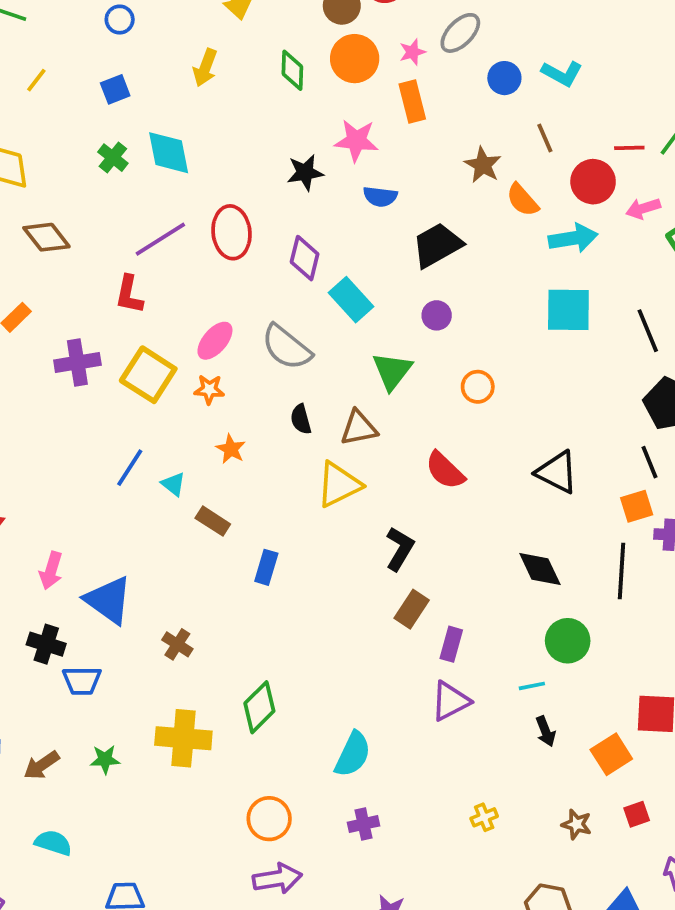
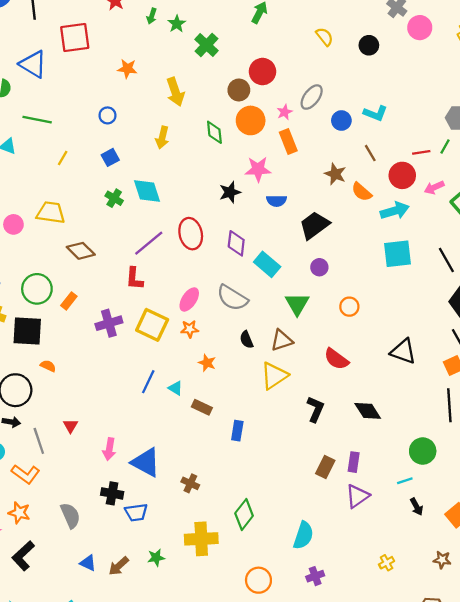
black diamond: (540, 569) -> (368, 411), moved
brown rectangle: (412, 609) -> (325, 467), moved

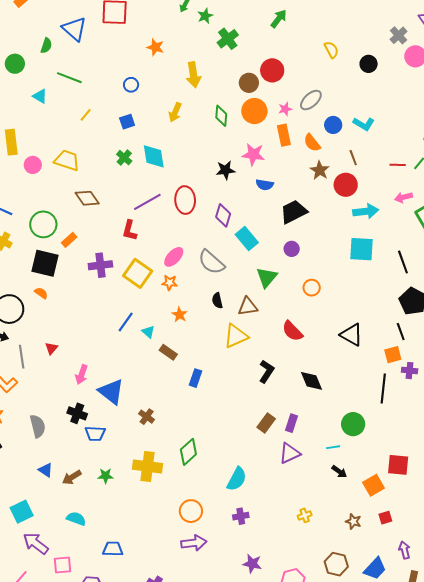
red circle: (402, 175) -> (346, 185), moved
orange semicircle: (362, 192) -> (312, 143), moved
black square: (27, 331) -> (45, 263), moved
black arrow: (417, 507) -> (339, 471), turned -35

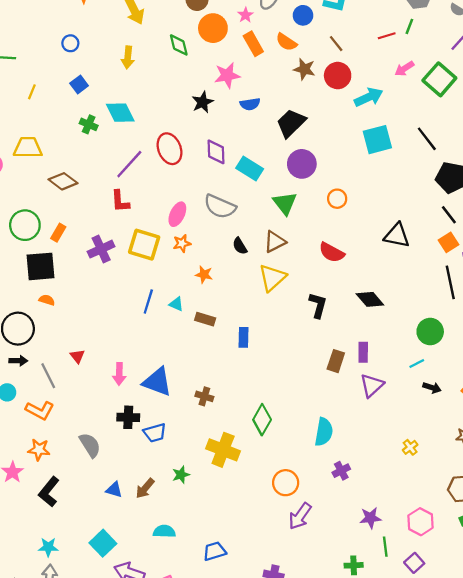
purple circle: (292, 249) -> (302, 164), size x1.6
yellow cross: (148, 466) -> (223, 450), turned 32
purple arrow: (194, 543) -> (300, 516), turned 150

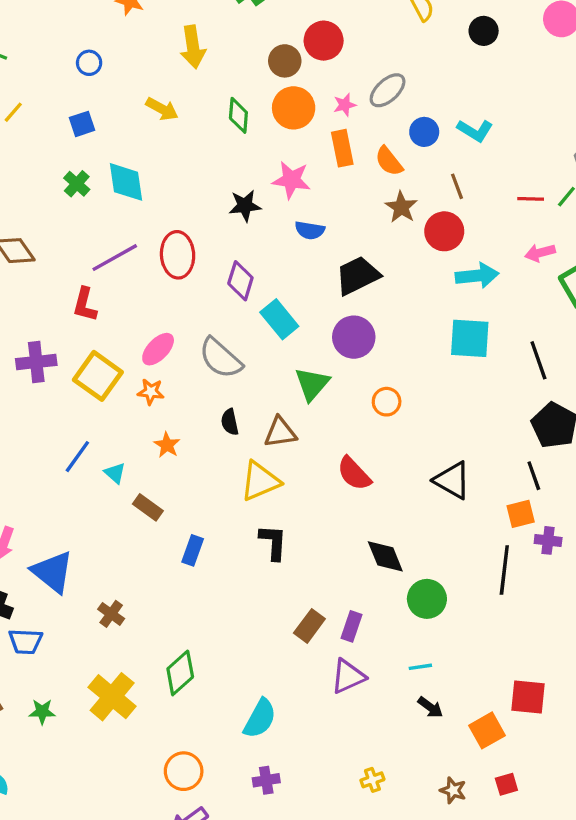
yellow arrow: (128, 57) -> (162, 109), turned -85
black L-shape: (318, 305) -> (273, 542), moved, turned -30
green circle: (430, 332) -> (427, 599), moved

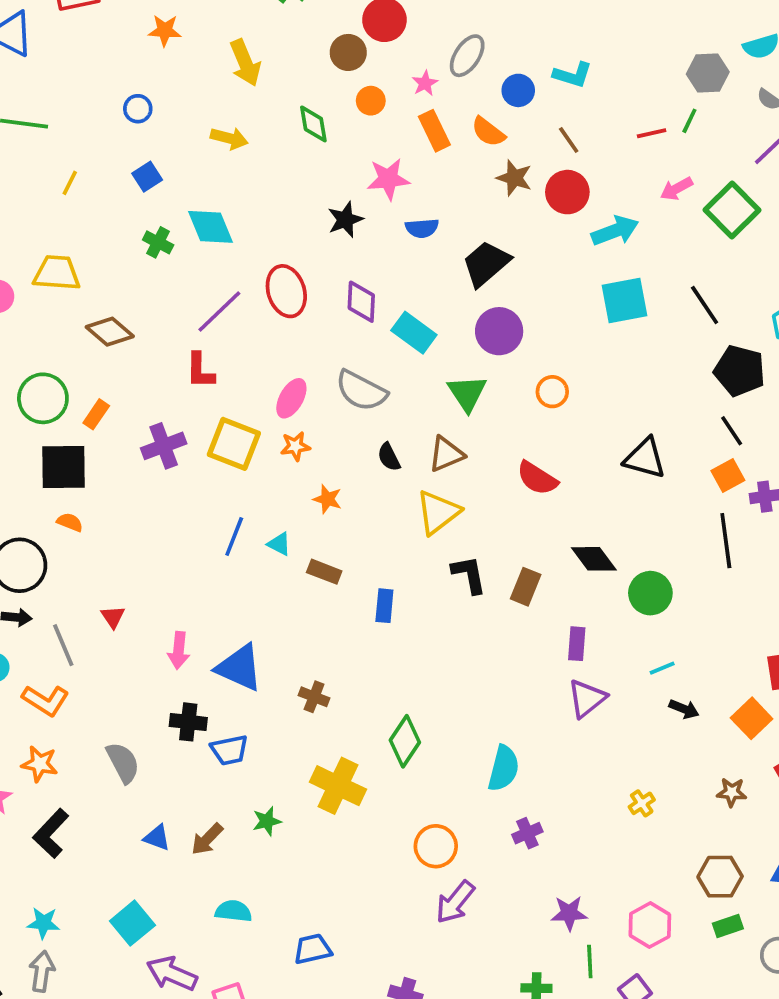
orange circle: (294, 108) -> (371, 101), size x0.6
brown rectangle: (309, 626) -> (526, 587), moved

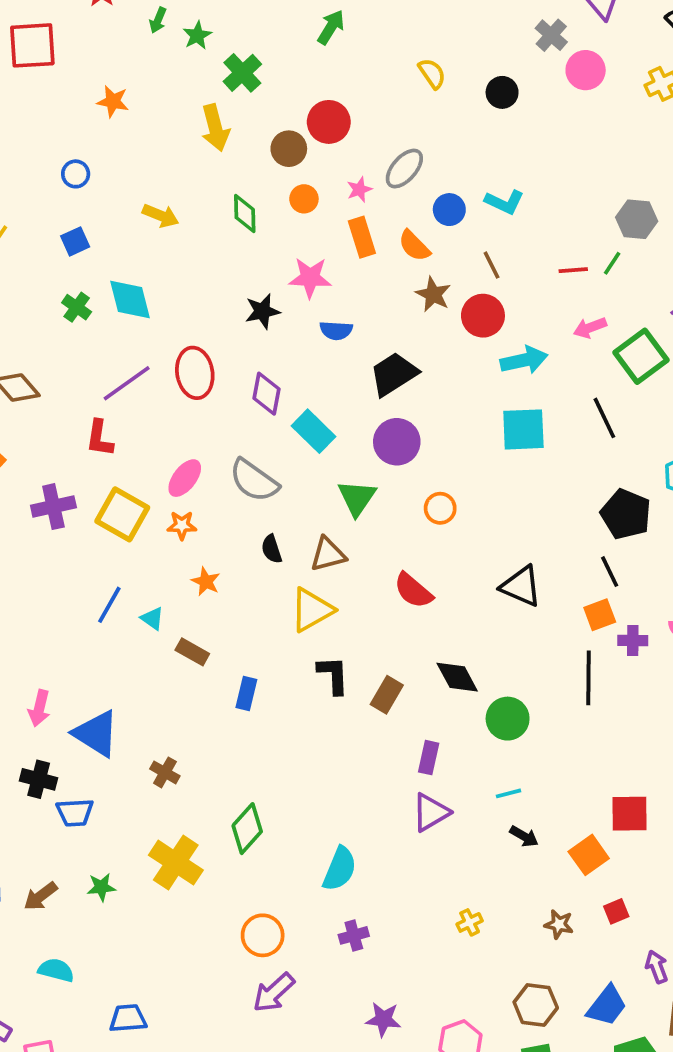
yellow arrow: (245, 63) -> (215, 128), moved
black line: (705, 305) -> (604, 418), moved

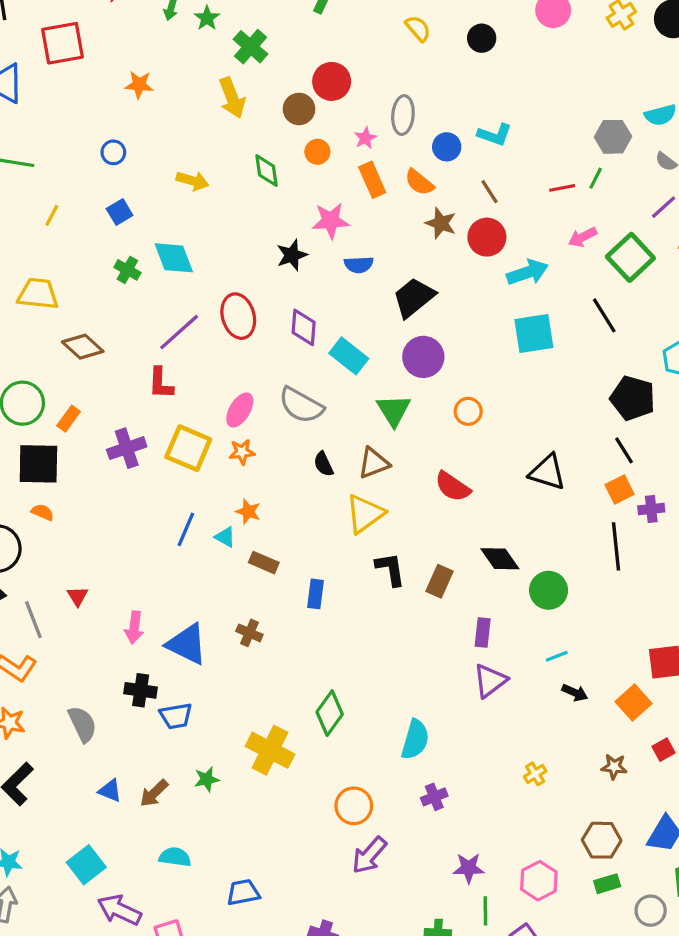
gray ellipse: (404, 169) -> (403, 115), turned -30
orange star: (206, 582) -> (248, 512), moved
brown cross: (165, 772) -> (249, 633), moved

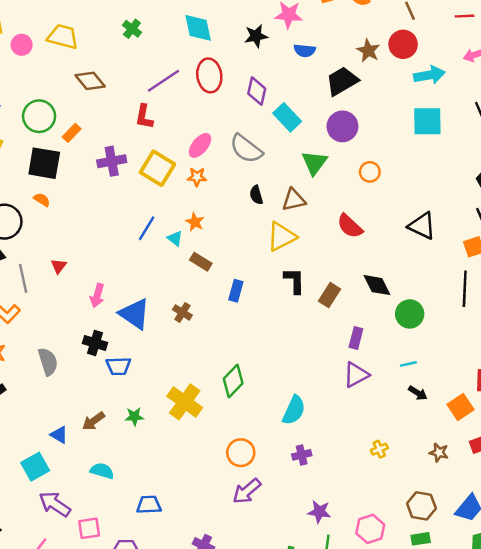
brown star: (441, 223) -> (368, 51), moved
cyan diamond: (174, 258) -> (198, 28), moved
blue triangle: (110, 791) -> (59, 435), moved

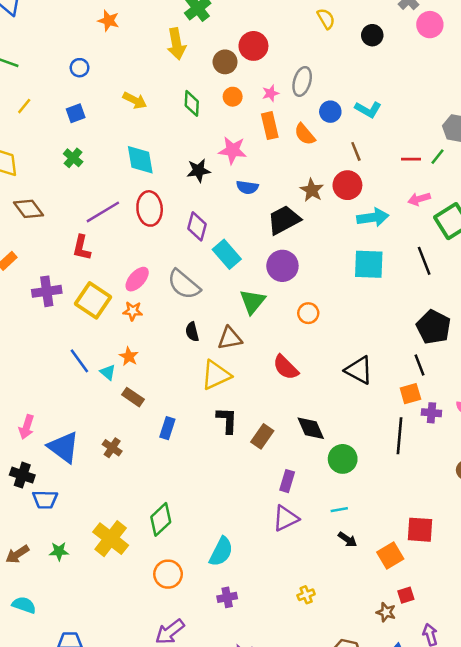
blue line: (147, 228) -> (79, 361), turned -70
orange circle: (241, 453) -> (168, 574), moved
brown star: (439, 453) -> (386, 612), moved

